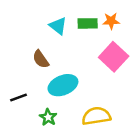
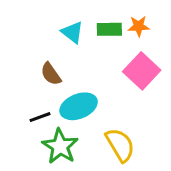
black line: (19, 98) -> (40, 117), moved
yellow semicircle: (96, 116) -> (120, 145), turned 68
green star: (48, 117) -> (60, 146), size x1.6

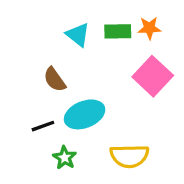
yellow semicircle: (120, 145) -> (129, 156), turned 120
green star: (60, 146) -> (65, 158), size x0.6

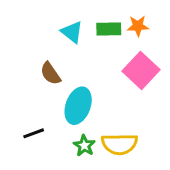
cyan ellipse: (85, 114) -> (78, 106), turned -48
black line: (43, 126) -> (34, 133), moved
green star: (65, 158) -> (84, 146), moved

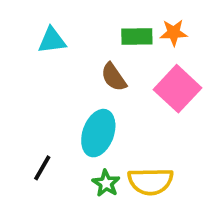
cyan triangle: (72, 32) -> (52, 40), moved, turned -45
brown semicircle: (50, 73) -> (114, 77), moved
black line: (34, 133) -> (42, 168), turned -40

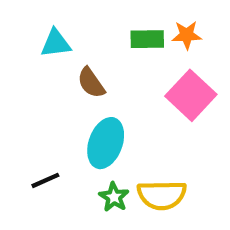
brown semicircle: (114, 77) -> (91, 83), moved
black line: (42, 168) -> (45, 180), turned 36

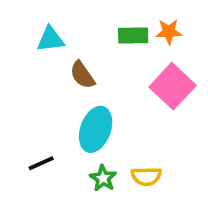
yellow semicircle: (162, 195) -> (146, 176), size x0.7

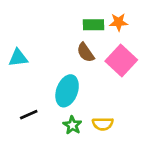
cyan triangle: (50, 39) -> (18, 58), moved
brown semicircle: (82, 75) -> (86, 53), moved

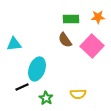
orange star: (119, 22) -> (98, 17), moved
cyan ellipse: (67, 91) -> (37, 69), moved
green star: (72, 125) -> (46, 98), moved

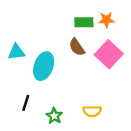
orange star: (98, 17) -> (106, 20), moved
cyan ellipse: (37, 69) -> (44, 66), moved
black line: (22, 87) -> (26, 103), turned -48

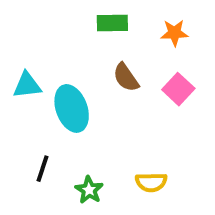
green rectangle: (84, 22) -> (112, 23), moved
pink square: (109, 54) -> (178, 89), size x0.7
cyan ellipse: (44, 66) -> (72, 108), turned -40

